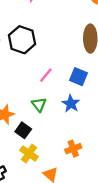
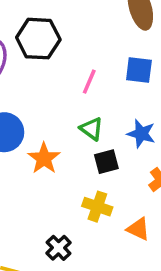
blue star: (71, 104) -> (141, 134), moved
black square: (23, 130) -> (106, 162), moved, turned -35

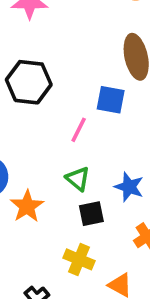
blue square: (139, 70) -> (111, 100), moved

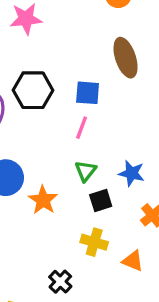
blue square: (111, 100) -> (88, 93), moved
green triangle: (78, 179) -> (86, 171), turned 35

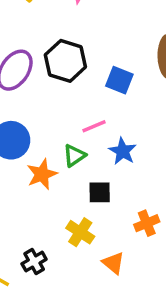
pink line: (82, 128) -> (94, 126), moved, turned 30
green triangle: (86, 171) -> (74, 156), moved
blue star: (132, 173) -> (123, 151), moved

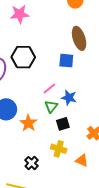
blue square: (119, 80) -> (66, 61), moved
green triangle: (74, 156) -> (51, 106), moved
black cross: (34, 262) -> (32, 163), moved

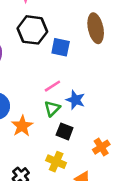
black hexagon: (23, 57) -> (32, 30), moved
blue square: (66, 61) -> (61, 47), moved
black square: (63, 124) -> (65, 131), turned 32

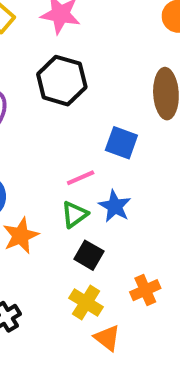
blue square: (61, 47) -> (121, 143), moved
yellow cross: (56, 162) -> (86, 303), moved

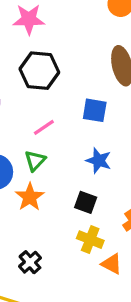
pink line: (81, 178) -> (44, 127), moved
green triangle: (75, 214) -> (35, 161), moved

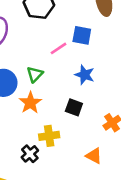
pink line: (44, 127) -> (58, 48), moved
yellow cross: (90, 240) -> (49, 136), moved, turned -30

